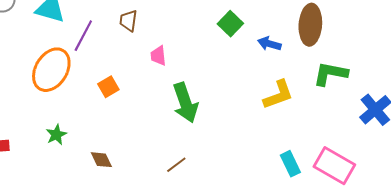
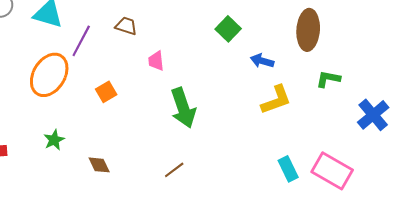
brown trapezoid: (128, 21) -> (126, 26), turned 100
blue arrow: (269, 44) -> (262, 61), moved
green L-shape: (330, 74) -> (328, 79), size x0.7

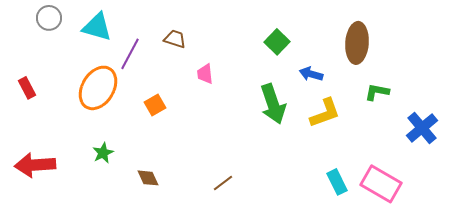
green arrow: (183, 108) -> (273, 104), moved

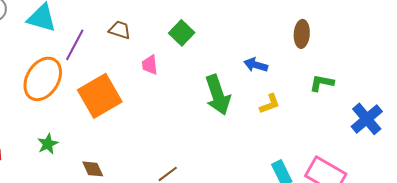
green square: (277, 42) -> (182, 33), moved
brown ellipse: (357, 43) -> (302, 34), size x0.7
orange square: (155, 105) -> (100, 96), size x2.0
yellow L-shape: (325, 113) -> (270, 104), size x0.7

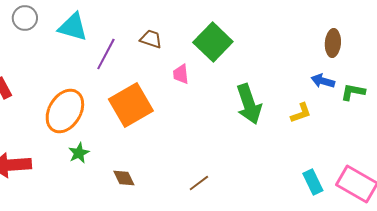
green square: (182, 33) -> (213, 42), size x1.5
blue arrow: (256, 65) -> (323, 81), moved
orange ellipse: (43, 79) -> (65, 111), moved

